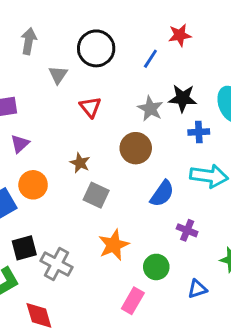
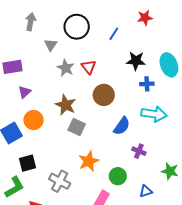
red star: (180, 35) -> (145, 18), moved
red triangle: (90, 107) -> (89, 67), moved
gray star: (150, 109) -> (66, 68), moved
brown star: (80, 163) -> (66, 105), size x1.5
gray cross: (57, 264) -> (60, 181), moved

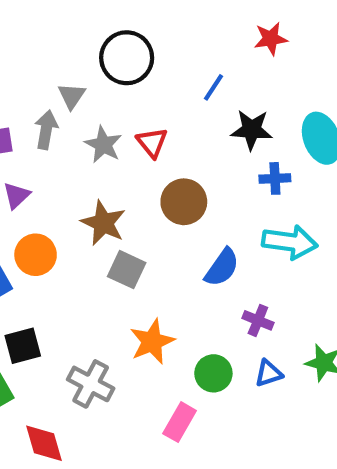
gray arrow: (31, 22) -> (46, 130), moved
blue line: (114, 34) -> (213, 87), moved
blue triangle: (146, 191) -> (269, 373), moved

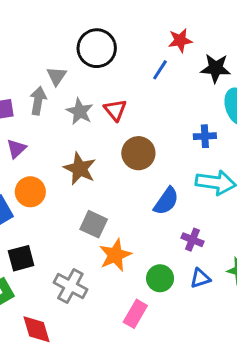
red star: (271, 39) -> (180, 40), moved
black star: (252, 130) -> (216, 68), moved
gray square: (127, 270) -> (94, 224), moved

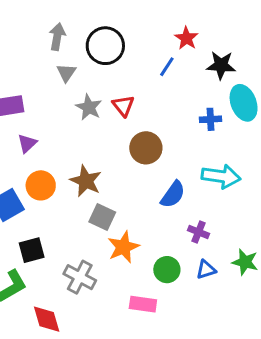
red star: (180, 40) -> (186, 38), turned -30
gray arrow: (38, 101) -> (57, 37), moved
blue cross: (205, 136) -> (210, 119), moved
brown star: (80, 169) -> (86, 181), moved
pink rectangle: (135, 314) -> (143, 304), turned 68

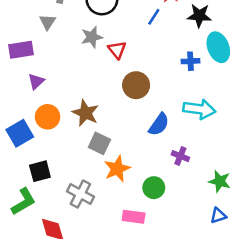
gray triangle: (66, 73) -> (48, 22), moved
gray star: (89, 107) -> (92, 37), moved, turned 30
blue triangle: (206, 270) -> (218, 215), moved

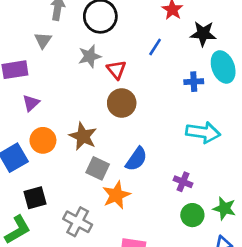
blue line: (154, 17) -> (155, 47), moved
brown circle: (136, 85) -> (122, 103), moved
blue semicircle: (159, 124) -> (136, 159), moved
green circle: (154, 188) -> (192, 215), moved

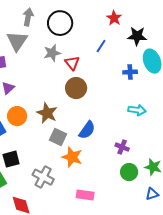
gray triangle: (43, 40) -> (17, 41), size x1.6
cyan arrow: (203, 132) -> (137, 110), size x0.7
orange star: (116, 195) -> (72, 157), turned -30

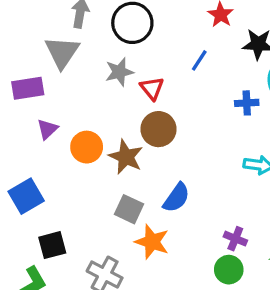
brown star: (47, 113) -> (126, 157), moved
orange circle: (17, 116) -> (87, 147), moved
purple cross: (122, 147) -> (235, 239), moved
green circle: (129, 172) -> (229, 270), moved

